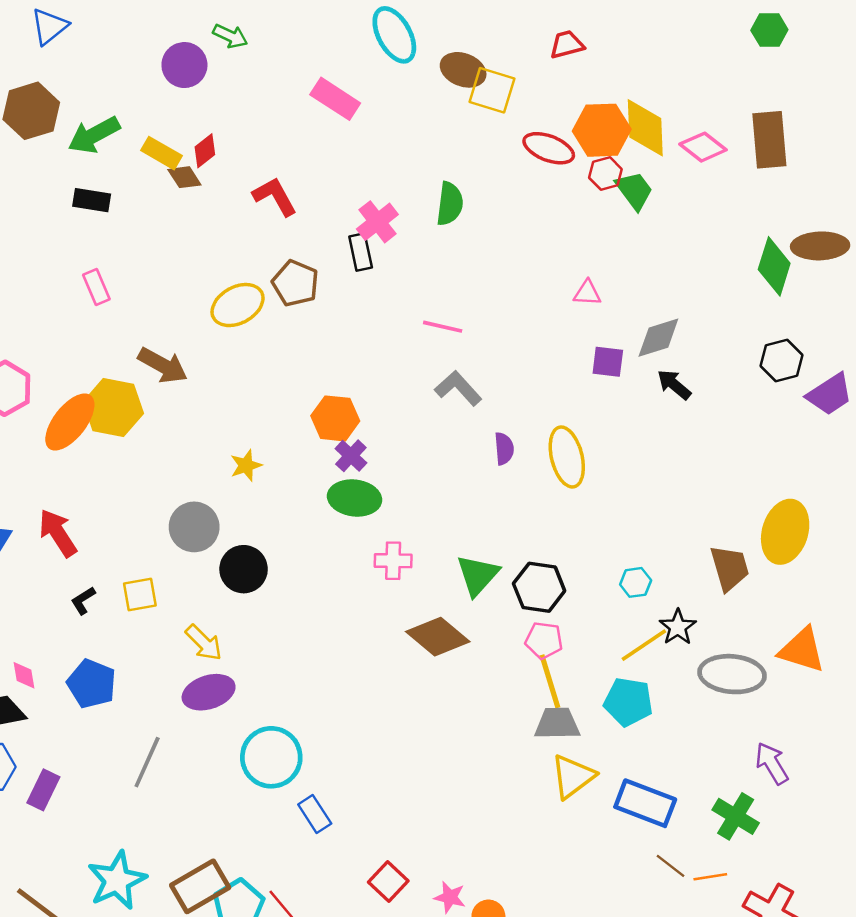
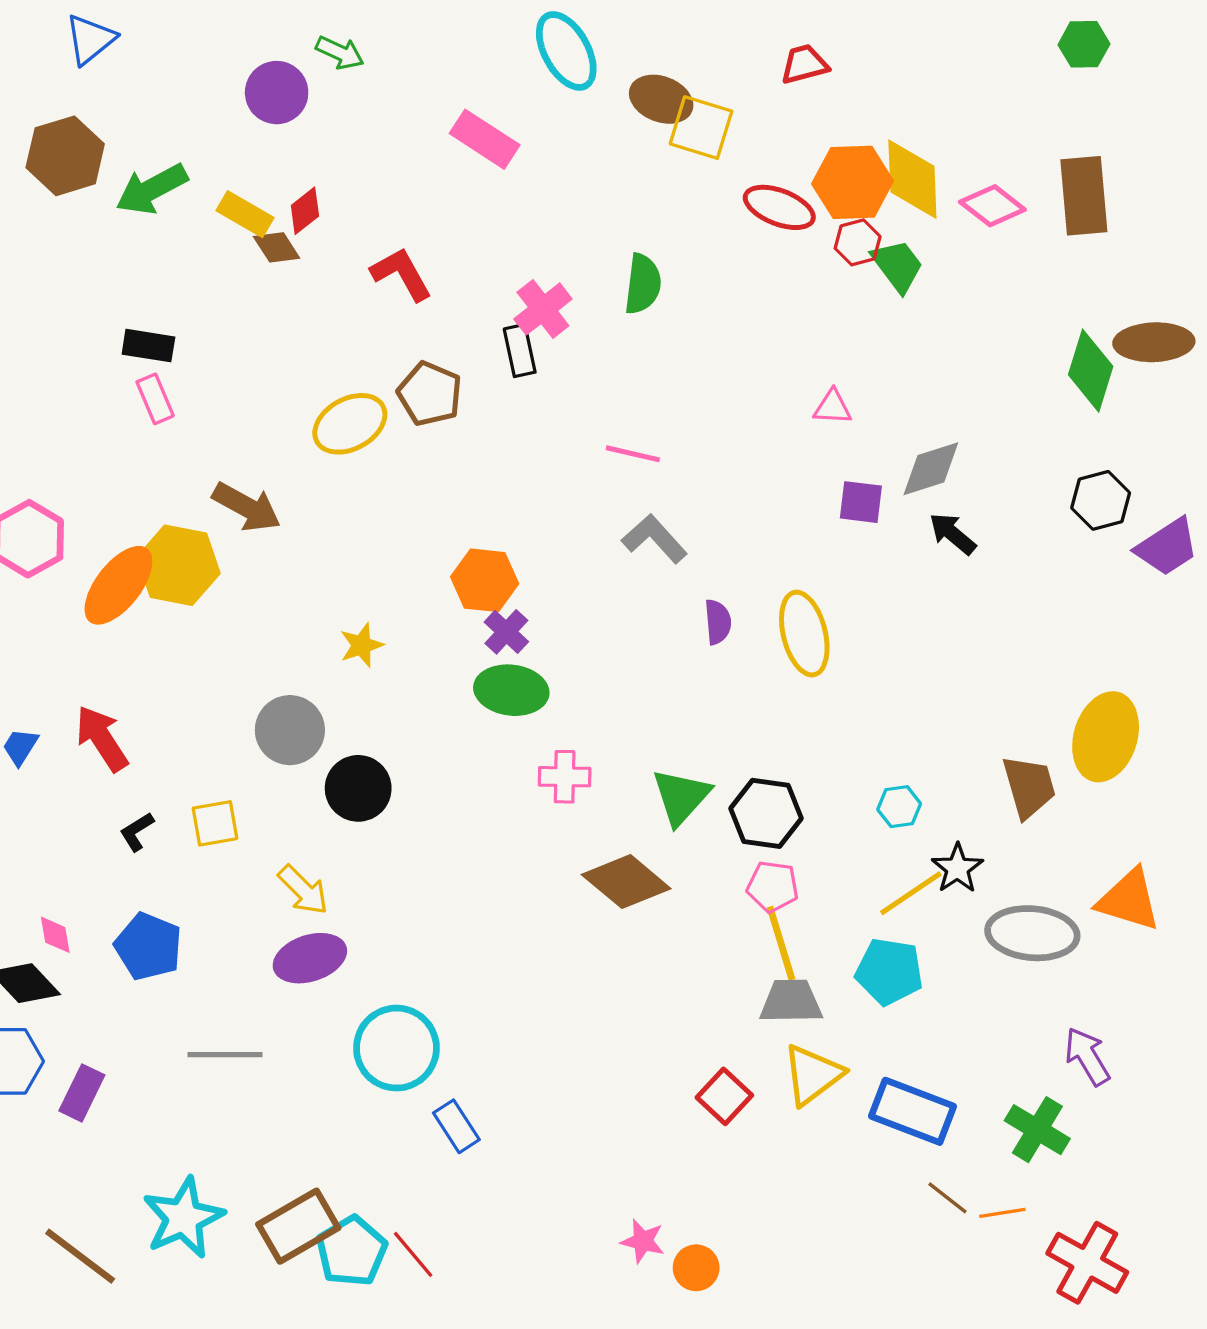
black rectangle: (92, 200) -> (148, 346), moved
gray line: (147, 762) -> (225, 1055), turned 66
red square: (388, 882) -> (724, 1096), moved

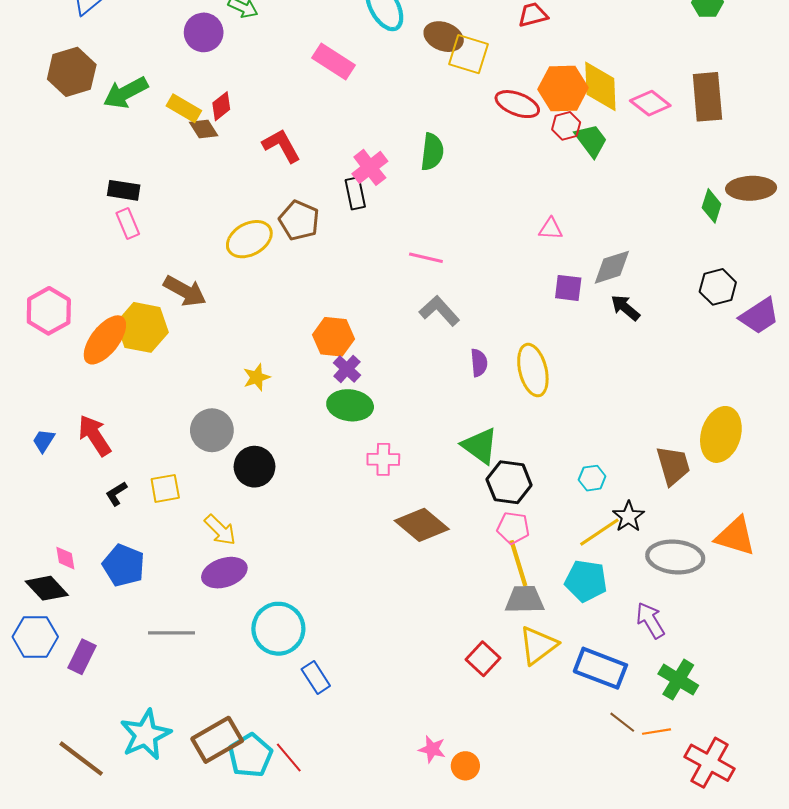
green diamond: (1091, 371) -> (712, 206), size x0.7
green triangle: (681, 797) -> (480, 446), moved, turned -36
purple arrow: (1087, 1056) -> (650, 620), moved

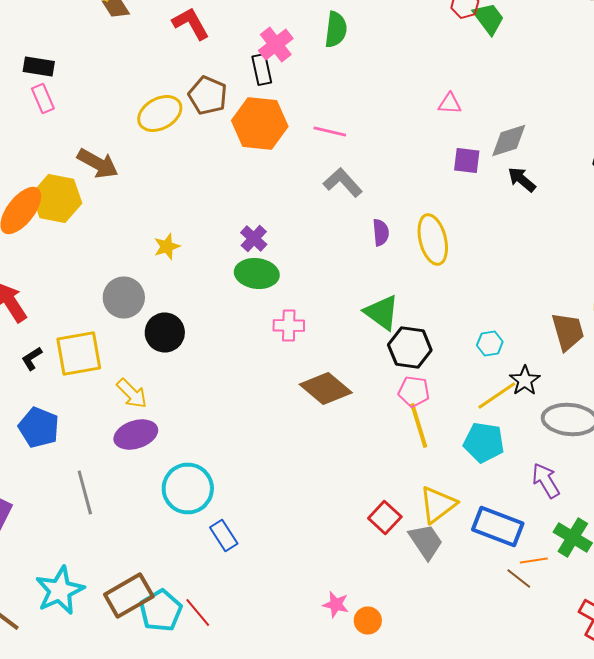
orange hexagon: (333, 337) -> (260, 124), moved, size x1.4
yellow square: (165, 488) -> (79, 354), size x1.6
gray trapezoid: (525, 600) -> (426, 542), moved, turned 57
gray line: (171, 633) -> (85, 492), turned 75
orange line: (657, 732) -> (534, 560), moved

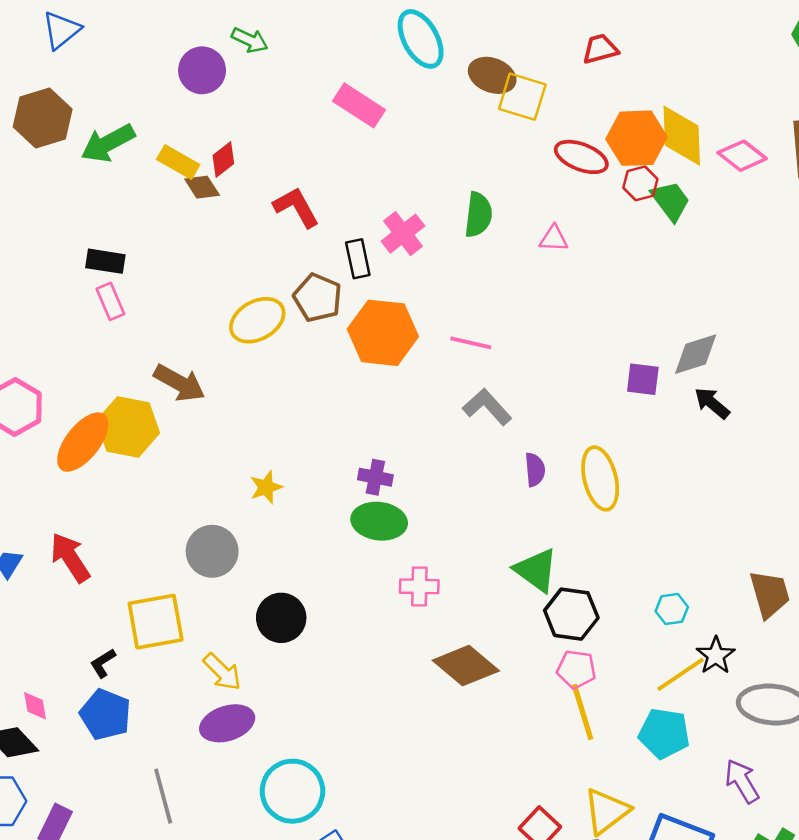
black rectangle: (262, 70) -> (358, 259), moved
pink triangle: (450, 104) -> (554, 239), moved
purple cross: (254, 238) -> (375, 477), turned -32
black circle: (165, 332) -> (281, 618), moved
black L-shape: (32, 358) -> (103, 663), moved

